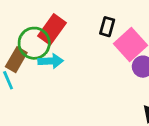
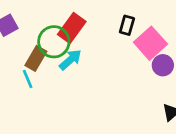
cyan arrow: (51, 61) -> (70, 60), turned -40

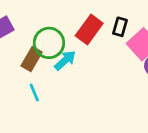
red rectangle: (72, 28) -> (89, 29), moved
cyan line: (28, 79) -> (34, 93), moved

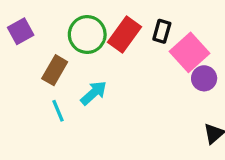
green circle: (49, 43) -> (87, 34), moved
cyan arrow: (65, 60) -> (94, 93), moved

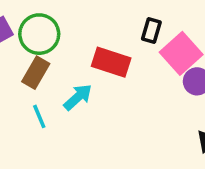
green circle: (87, 34) -> (39, 34), moved
red rectangle: (125, 34) -> (111, 62), moved, turned 72

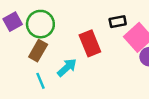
black rectangle: (151, 31) -> (118, 22), turned 63
red rectangle: (111, 62) -> (90, 43), turned 50

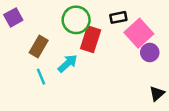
green circle: (40, 24) -> (76, 20), moved
red rectangle: (90, 43) -> (91, 39), turned 40

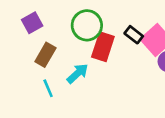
purple square: (13, 17) -> (32, 23), moved
black rectangle: (118, 17) -> (134, 35), moved, turned 49

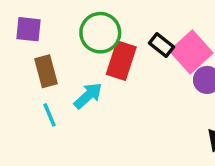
purple square: (32, 23) -> (28, 29), turned 35
brown rectangle: (45, 55) -> (46, 71), turned -45

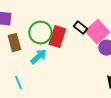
green circle: (100, 33) -> (40, 33), moved
cyan line: (49, 115) -> (18, 83), moved

